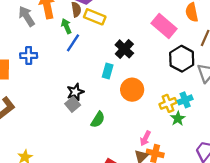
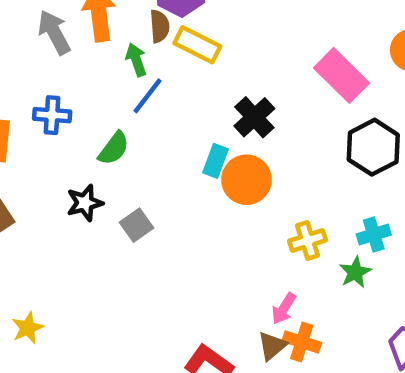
orange circle: (132, 90) -> (246, 180), moved
black star: (75, 92) -> (85, 203), moved
yellow cross: (168, 103) -> (307, 241), moved
green semicircle: (98, 120) -> (114, 148), moved

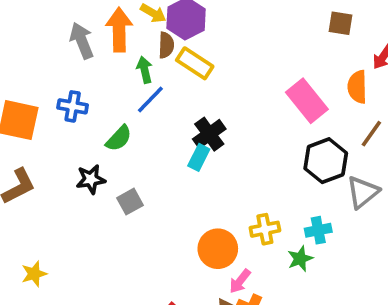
black cross: (254, 117) -> (209, 134), moved
orange circle: (246, 180) -> (218, 249), moved

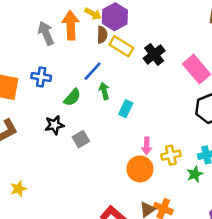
green arrow: (145, 70) -> (104, 91), moved
black cross: (209, 134) -> (154, 54), moved
pink arrow: (240, 281) -> (147, 146), moved, turned -35

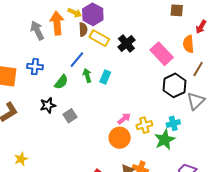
cyan rectangle: (126, 109) -> (105, 77), moved
pink arrow: (147, 146) -> (124, 119), turned -128
green star: (195, 174) -> (165, 140), size x1.5

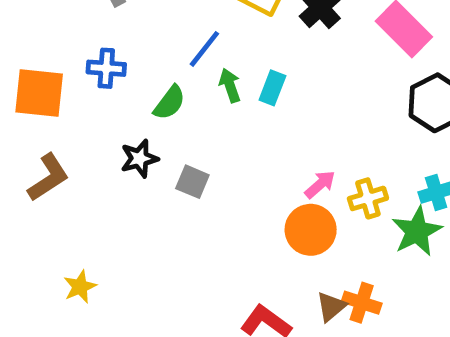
gray square: (70, 116) -> (192, 182), turned -32

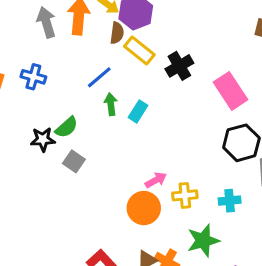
green semicircle: (169, 103) -> (67, 127), moved
green star: (417, 231) -> (203, 241), moved

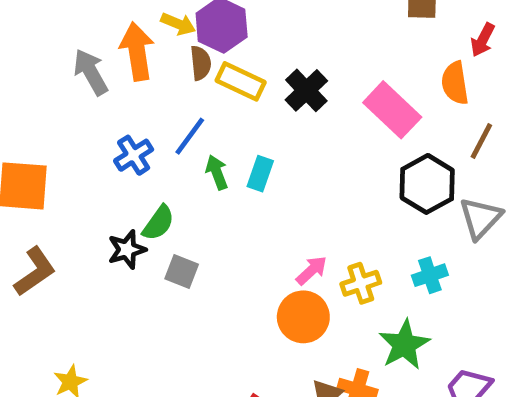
blue cross: (33, 77) -> (134, 155), moved, turned -35

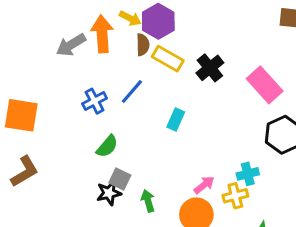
gray arrow: (91, 72) -> (71, 45), turned -96
green arrow: (217, 172) -> (148, 201), moved
black star: (127, 250) -> (109, 193), moved
cyan cross: (430, 275) -> (248, 174), moved

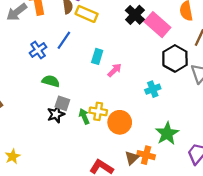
black cross: (210, 68) -> (135, 15), moved
green semicircle: (107, 146) -> (51, 81), turned -108
pink arrow: (204, 185) -> (115, 70), moved
yellow cross: (235, 196) -> (98, 111), moved, turned 30

